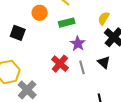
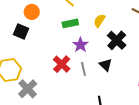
orange circle: (40, 13) -> (32, 12), moved
yellow semicircle: (104, 18) -> (99, 21), moved

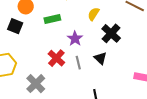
green rectangle: (70, 23) -> (52, 19), moved
gray cross: (28, 89) -> (36, 84), moved

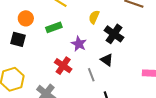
gray line: (78, 63) -> (91, 75), moved

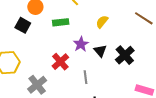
black cross: (114, 34) -> (125, 55), moved
black triangle: (107, 60) -> (100, 51), moved

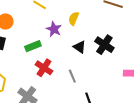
green rectangle: (61, 22) -> (33, 46), moved
purple star: (81, 44) -> (54, 29), moved

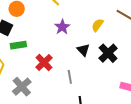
yellow semicircle: (74, 18) -> (98, 25), moved
green rectangle: (33, 46) -> (18, 45), moved

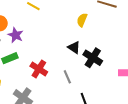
purple star: (62, 27) -> (16, 35), moved
black cross: (108, 53) -> (93, 58), moved

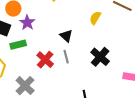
black triangle: (74, 47) -> (66, 36), moved
gray line: (67, 77) -> (66, 57), moved

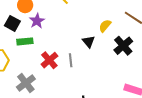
black triangle: (66, 36) -> (89, 42), moved
black cross: (100, 57) -> (123, 46), moved

